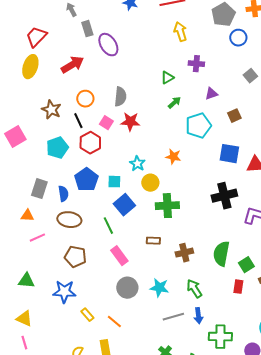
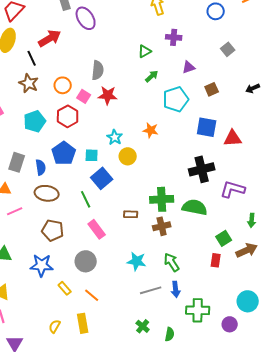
orange circle: (85, 99) -> (63, 85), moved
black line: (78, 121) -> (32, 58), moved
green cross: (167, 206) -> (162, 199), moved
green semicircle: (221, 254) -> (195, 207), moved, turned 90
gray circle: (127, 288) -> (86, 261), moved

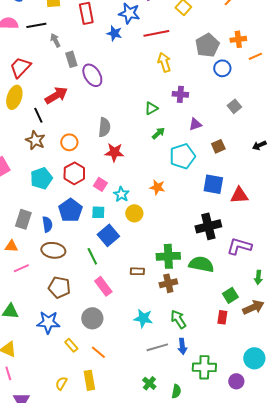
pink square: (84, 96) -> (100, 184), moved

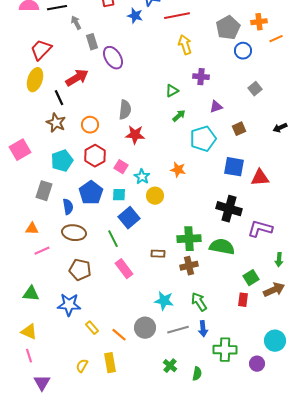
gray rectangle: (23, 219) -> (44, 191), moved
black cross: (208, 226) -> (229, 209), turned 30
gray circle: (92, 318) -> (145, 328), moved

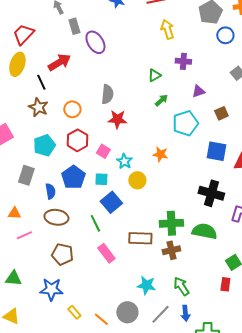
brown rectangle: (158, 254) -> (140, 238), size x1.6
gray line: (178, 330) -> (160, 314), turned -30

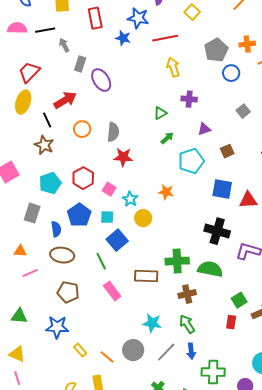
gray rectangle: (74, 26) -> (80, 64), turned 35
orange circle: (72, 109) -> (82, 129), moved
brown cross: (171, 250) -> (187, 294), moved

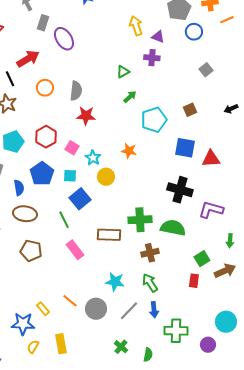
purple triangle: (204, 129) -> (158, 37), moved, turned 40
blue star: (57, 327) -> (23, 324), moved
orange line: (107, 357) -> (70, 301), moved

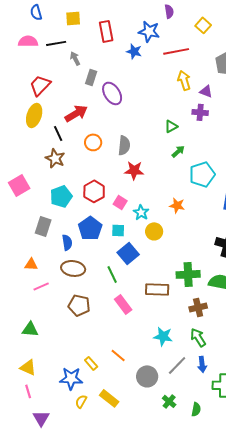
gray circle: (96, 309) -> (147, 376), moved
yellow rectangle: (61, 344) -> (109, 398), turned -42

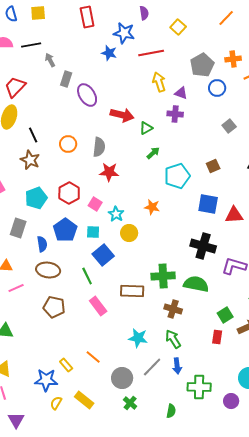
yellow square: (73, 18) -> (38, 13), moved
red rectangle: (106, 31) -> (87, 17), moved
red arrow: (76, 113) -> (122, 115), moved, turned 45
brown cross: (198, 307) -> (173, 309), turned 30
green cross: (169, 401) -> (130, 403), moved

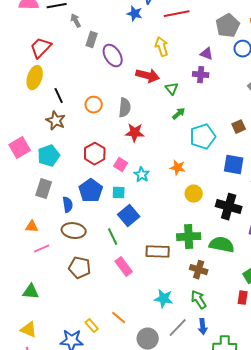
yellow arrow: (159, 82) -> (162, 47), moved
green triangle: (146, 128) -> (172, 89), turned -40
cyan pentagon: (36, 198) -> (49, 156), moved
yellow circle: (129, 233) -> (194, 194), moved

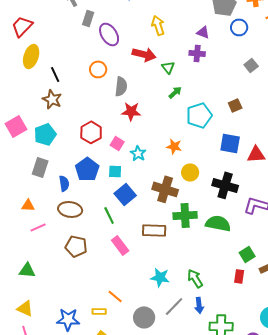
red trapezoid: (41, 48) -> (22, 26), moved
orange circle: (94, 105) -> (98, 69), moved
brown cross: (199, 270) -> (165, 189), moved, size x1.4
yellow rectangle: (92, 326) -> (99, 311), moved, turned -48

